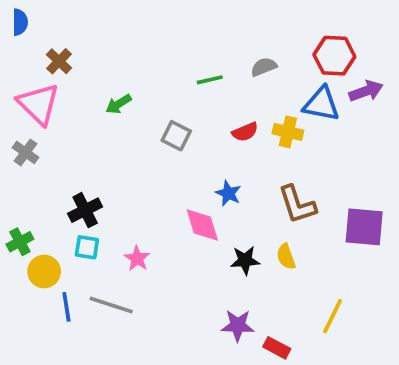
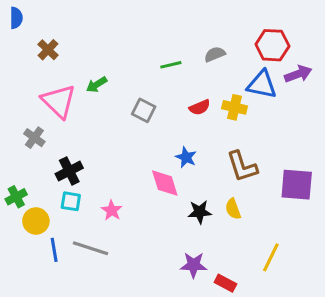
pink triangle: (39, 104) -> (59, 101), moved
gray cross: (26, 152) -> (34, 138), moved

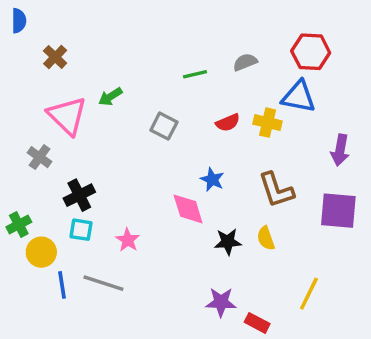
purple arrow: (298, 74) -> (340, 150), moved, turned 120

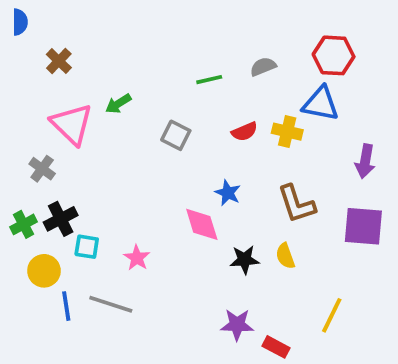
black cross: (79, 195) -> (61, 219), moved
green cross: (19, 224) -> (24, 224), moved

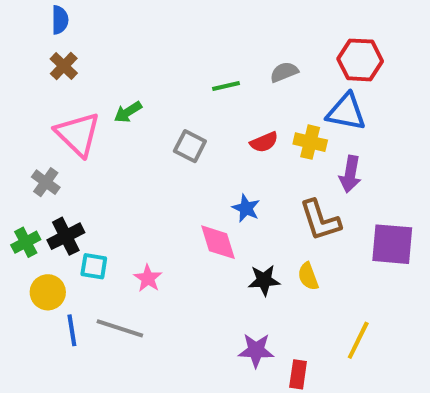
blue semicircle: (20, 22) -> (60, 20), moved
purple arrow: (365, 161) -> (350, 174), moved
red rectangle: (276, 347) -> (298, 374), turned 70

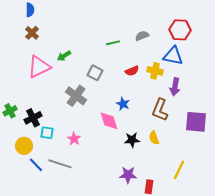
pink triangle: (78, 134) -> (39, 67), turned 50
gray cross: (46, 182) -> (76, 96), moved, size x1.5
brown L-shape: (320, 220) -> (160, 110), turned 40
green cross: (26, 242) -> (10, 111), moved
blue line: (72, 330) -> (36, 165), turned -35

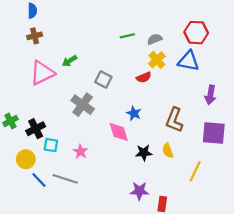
brown cross: (32, 33) -> (35, 36), turned 32
green line: (113, 43) -> (127, 36), moved
yellow cross: (155, 71) -> (157, 60), moved, turned 35
purple arrow: (175, 87) -> (210, 95), moved
yellow line: (179, 170) -> (195, 171), moved

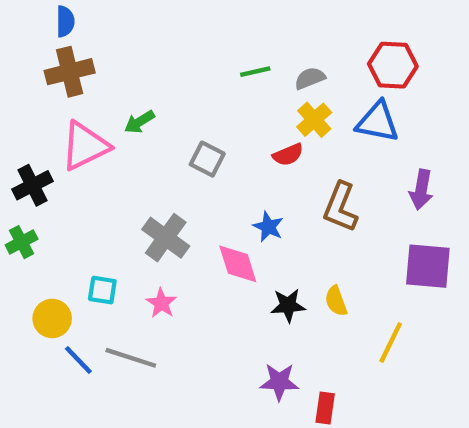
brown cross: (35, 36) -> (70, 72), size x1.5
gray cross: (83, 105) -> (166, 238), moved
brown L-shape: (174, 120) -> (340, 207), moved
black cross: (36, 129) -> (32, 185), moved

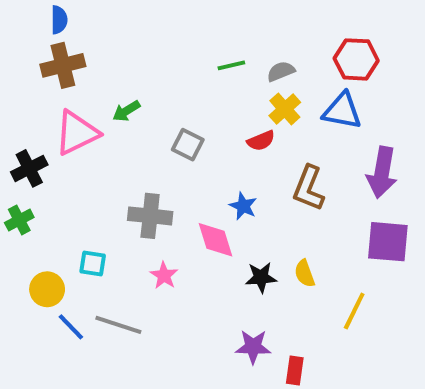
purple arrow: (421, 190) -> (382, 172), size x1.4
gray cross: (166, 238) -> (150, 216), turned -30
pink star: (161, 303) -> (164, 275), moved

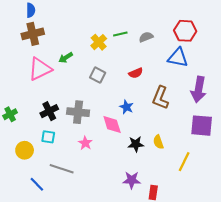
yellow cross: (285, 109) -> (99, 42), moved
black cross: (29, 168) -> (49, 111), moved
blue line: (71, 327) -> (37, 184), moved

